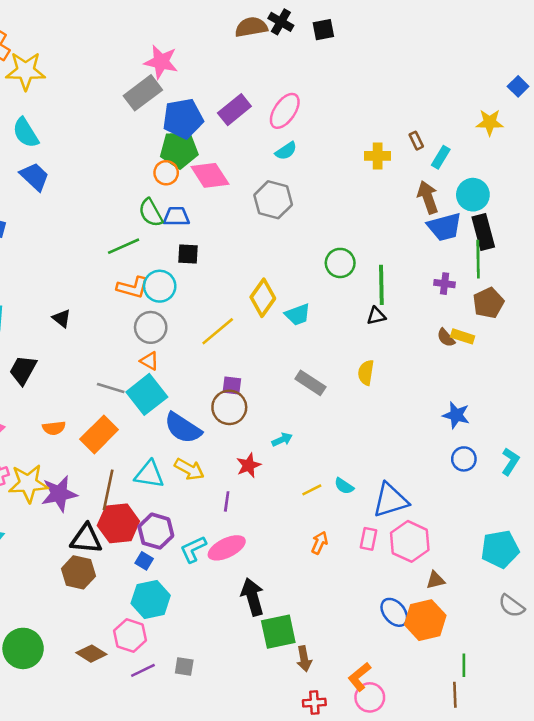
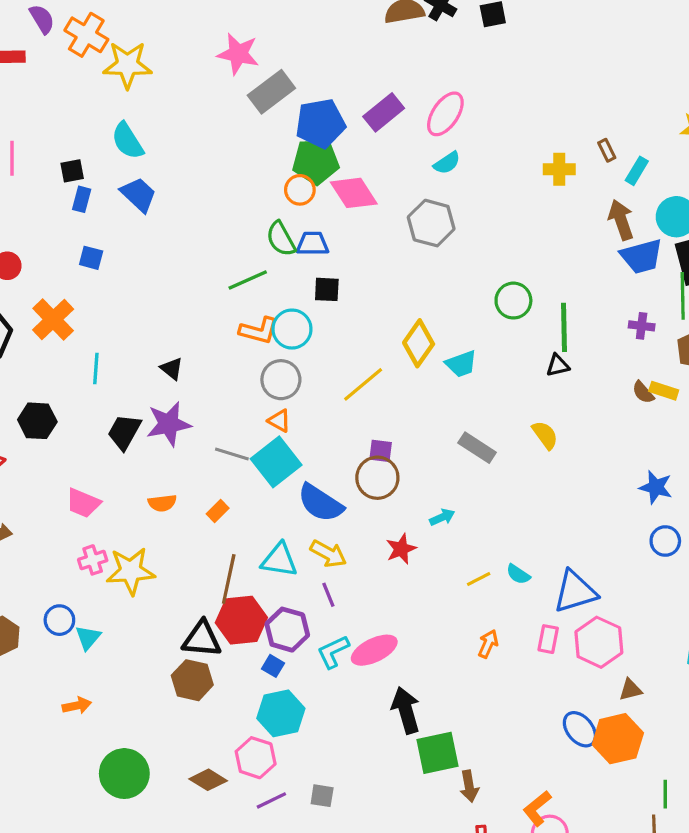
pink star: (161, 62) -> (238, 54), moved
yellow semicircle: (366, 373) -> (545, 435), turned 135
orange rectangle: (99, 434) -> (218, 511), size x0.5
purple star: (59, 494) -> (169, 424), moved
purple line: (227, 501) -> (328, 595), moved, turned -30

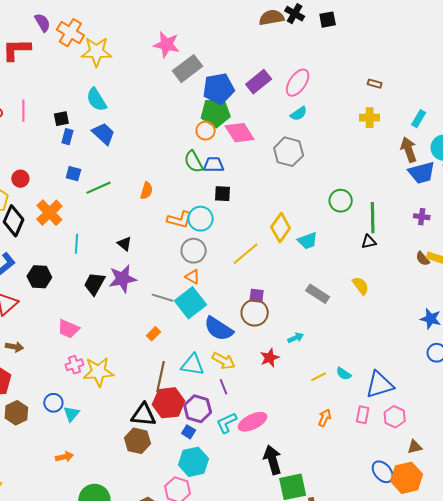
brown rectangle: (607, 150) -> (375, 84), moved, turned -48
green line: (248, 280) -> (98, 188), moved
orange semicircle: (162, 503) -> (147, 191), moved, turned -66
pink hexagon: (599, 642) -> (395, 417), size x0.7

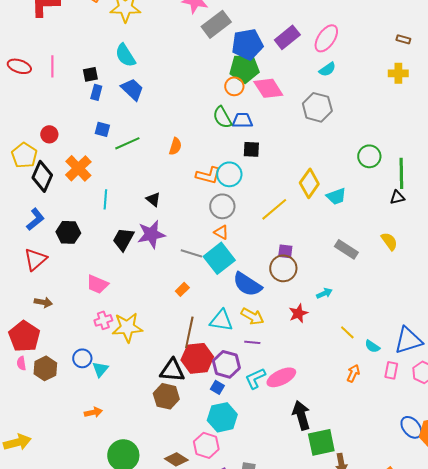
cyan semicircle: (344, 374) -> (372, 346), moved
yellow line: (319, 377) -> (347, 332), turned 70
purple line: (224, 387) -> (252, 342), turned -63

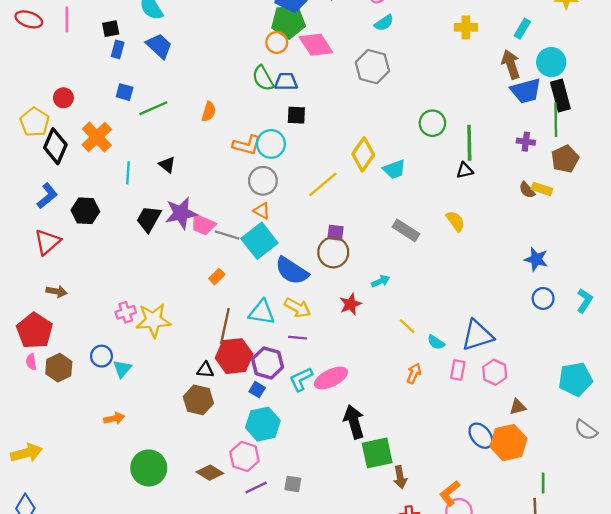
black triangle: (153, 199) -> (167, 165), moved
pink trapezoid: (97, 284) -> (203, 225), moved
black triangle: (172, 370) -> (205, 370), size x0.6

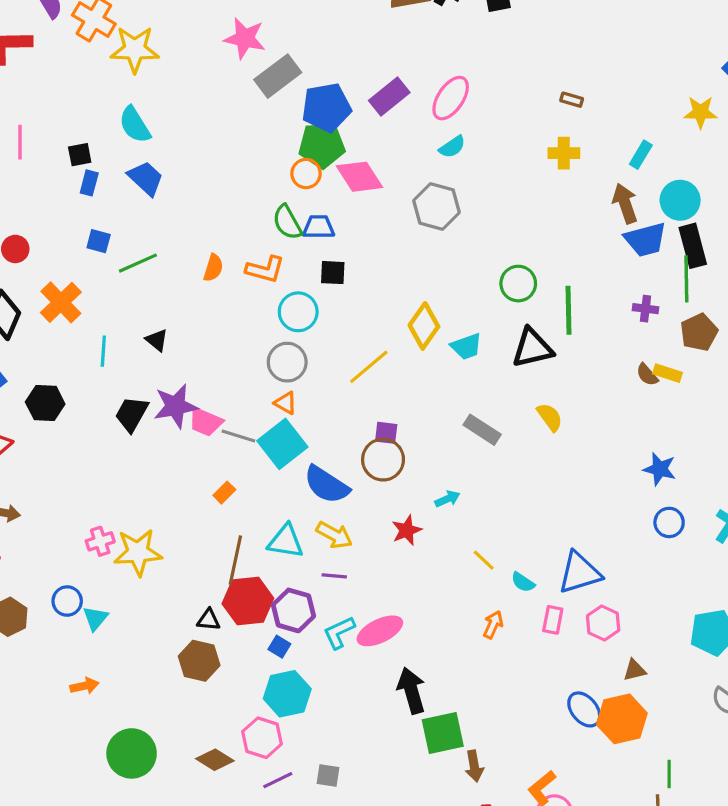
orange L-shape: (247, 145) -> (265, 269), moved
black triangle: (465, 170) -> (532, 348), moved, size x1.8

